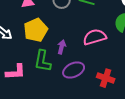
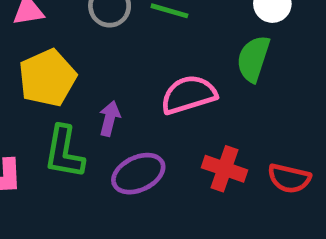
red cross: (106, 78) -> (225, 169), moved

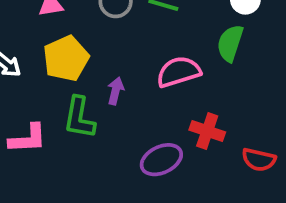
purple ellipse: (138, 174) -> (161, 160), moved
red semicircle: (289, 178) -> (259, 160), moved

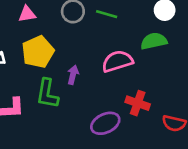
green semicircle: (230, 43) -> (154, 41), turned 60

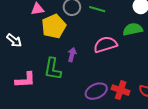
yellow pentagon: (38, 52) -> (54, 26), moved
red cross: (138, 103) -> (121, 90), moved

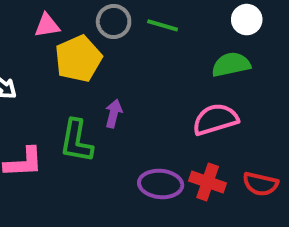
pink semicircle: (105, 45) -> (215, 119), moved
purple ellipse: (96, 91) -> (161, 184), turned 30

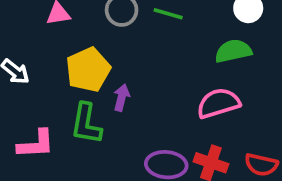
yellow pentagon: (78, 59) -> (88, 70), moved

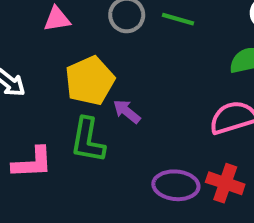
purple arrow: (122, 98) -> (127, 111), turned -65

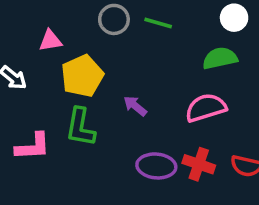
pink triangle: (57, 19) -> (50, 41), moved
purple arrow: (127, 111) -> (135, 106), moved

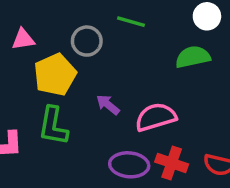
gray circle: (114, 19) -> (87, 41), moved
pink semicircle: (206, 108) -> (156, 117), moved

